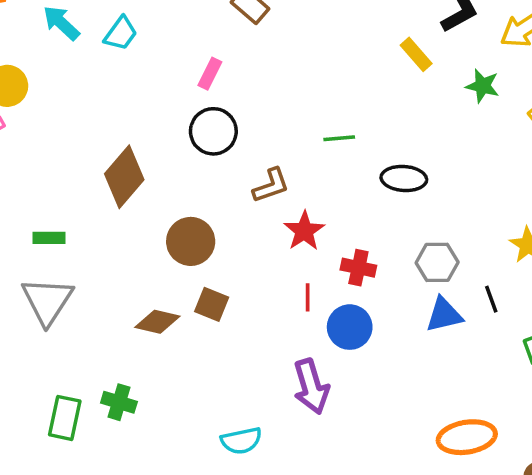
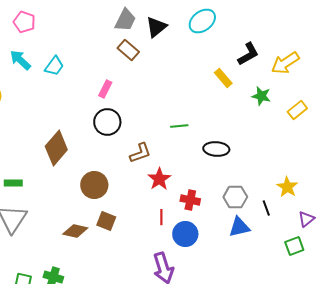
black line: (491, 299) -> (266, 208), moved

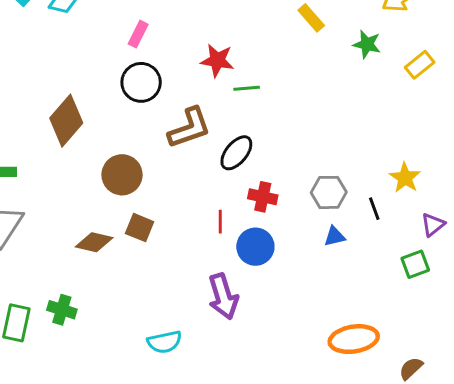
black ellipse: (216, 149) -> (236, 153), moved, turned -55
brown L-shape: (140, 153) -> (189, 128), size x1.4
red star: (159, 179) -> (217, 60), moved, turned -30
blue triangle: (239, 227) -> (335, 236), size x0.7

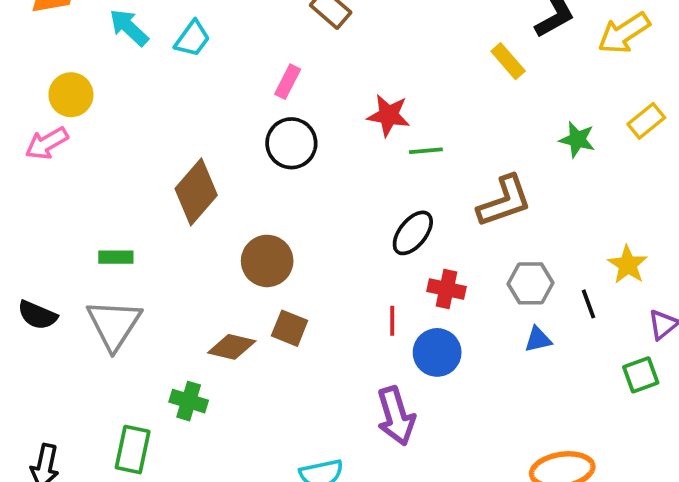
green star: (367, 44) -> (577, 140), moved
brown L-shape: (189, 128) -> (504, 201), moved
green cross: (62, 310) -> (189, 401), moved

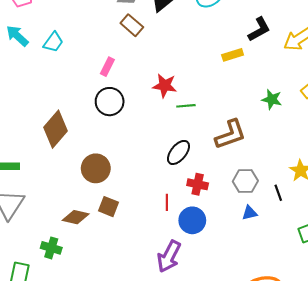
yellow rectangle: (508, 61) -> (233, 55), turned -66
purple arrow: (396, 416) -> (169, 256), turned 44

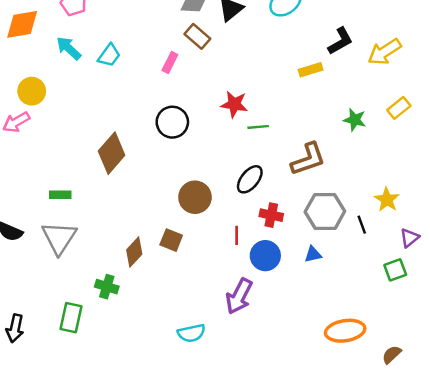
pink rectangle: (107, 67) -> (170, 63), moved
brown circle: (96, 168) -> (195, 197), moved
gray hexagon: (245, 181) -> (325, 212), size x1.4
blue triangle: (250, 213) -> (313, 254), moved
brown diamond: (76, 217) -> (134, 252), turned -60

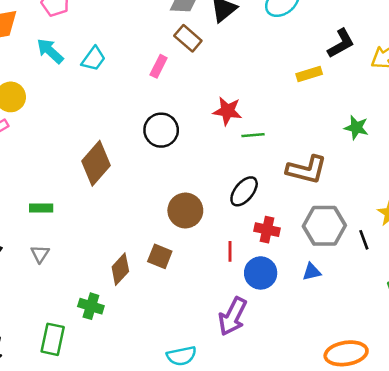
brown L-shape: (308, 159) -> (307, 170), turned 33
gray triangle: (59, 238) -> (40, 254), size x0.5

